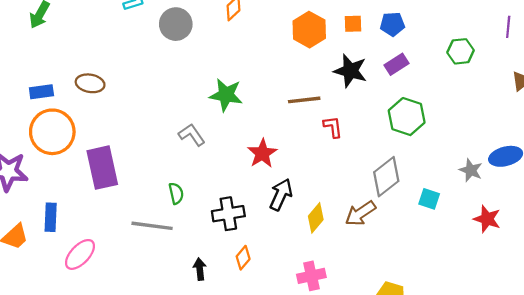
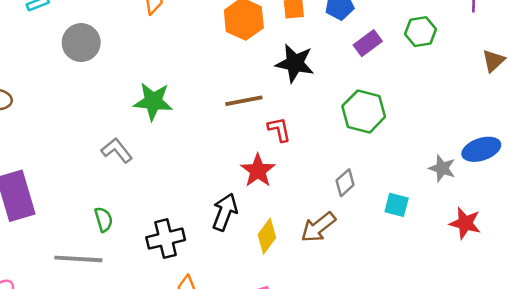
gray circle: (176, 24) -> (81, 43), moved
purple rectangle: (397, 64) -> (368, 43), moved
red star: (262, 153) -> (258, 171), moved
gray diamond: (386, 177) -> (345, 183), size x0.6

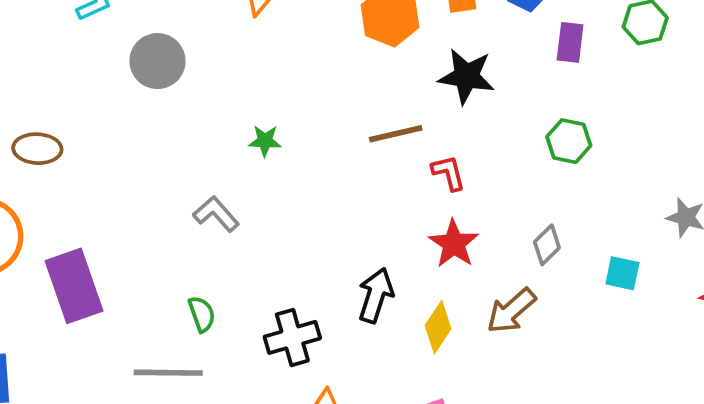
purple rectangle: (368, 43) -> (570, 42), turned -44
green star: (153, 101) -> (265, 141), size x0.6
green hexagon: (364, 111) -> (569, 141), size x0.7
red star: (258, 171) -> (454, 244), moved

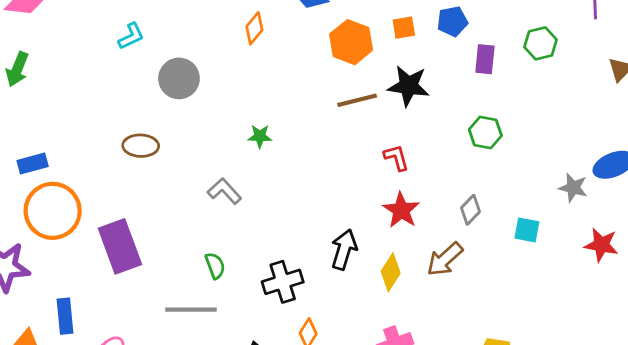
brown line: (396, 134) -> (357, 100), moved
brown ellipse: (37, 149) -> (141, 146), moved

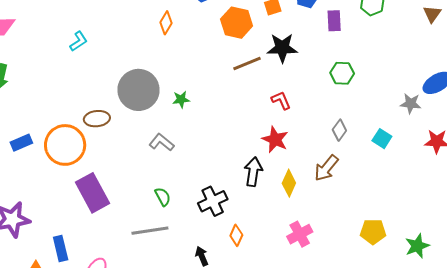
gray circle: (179, 78) -> (139, 90), moved, size x1.4
red star: (401, 210) -> (275, 140), moved
orange circle: (53, 211) -> (65, 145), moved
cyan square: (527, 230) -> (382, 139), turned 30

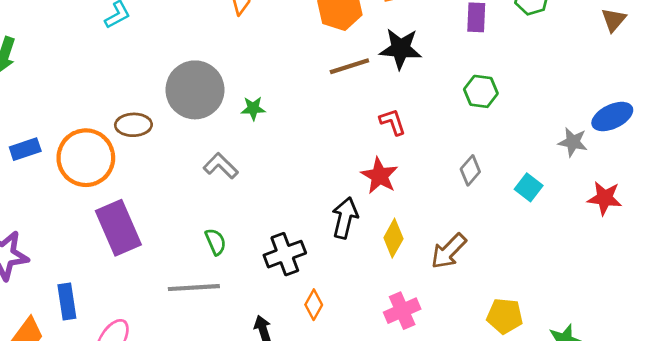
brown arrow: (326, 168) -> (449, 251), moved

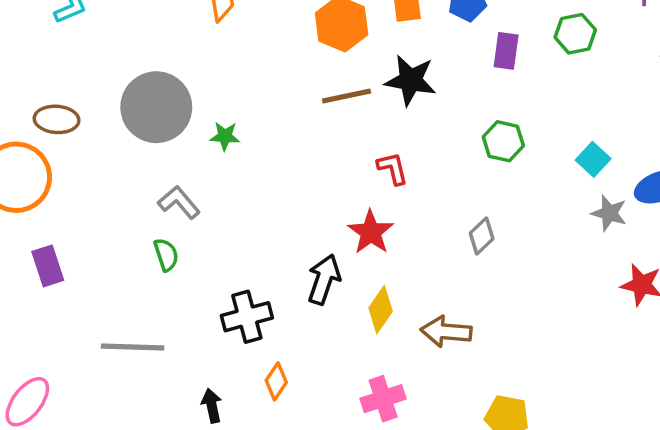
brown ellipse: (133, 125) -> (57, 119), moved
cyan square: (529, 187) -> (593, 159), moved
purple rectangle: (118, 228) -> (48, 266), size x0.6
green semicircle: (216, 242) -> (166, 255), moved
brown arrow: (449, 251) -> (446, 332), turned 45

